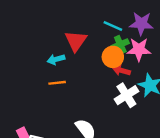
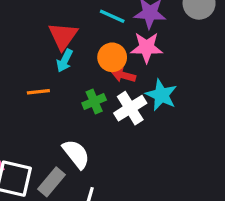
green cross: (120, 45) -> (94, 102), moved
cyan arrow: (56, 59) -> (65, 61), moved, turned -49

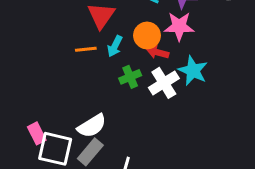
cyan arrow: (65, 61) -> (115, 46), moved
orange line: (38, 92) -> (86, 49), moved
white semicircle: (76, 154) -> (92, 126), moved, turned 96

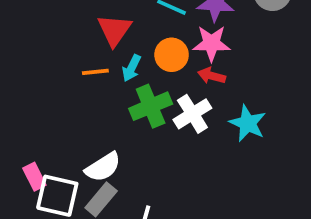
red arrow: (158, 52) -> (211, 76), moved
cyan star: (193, 71) -> (248, 123), moved
green cross: (130, 77) -> (151, 106), size x1.5

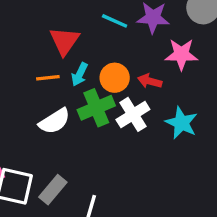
pink star: (211, 43) -> (181, 54), moved
orange circle: (172, 55) -> (115, 78), moved
white semicircle: (103, 167) -> (55, 121), moved

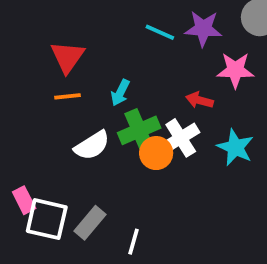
red triangle: (65, 41) -> (67, 57), moved
orange line: (48, 78) -> (67, 96), moved
orange circle: (115, 78) -> (156, 153), moved

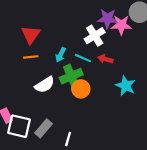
cyan line: (160, 32) -> (83, 58), moved
pink star: (235, 70) -> (121, 25), moved
white cross: (181, 138) -> (95, 36), moved

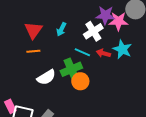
cyan arrow: (61, 55) -> (61, 29), moved
cyan star: (126, 86) -> (122, 49), moved

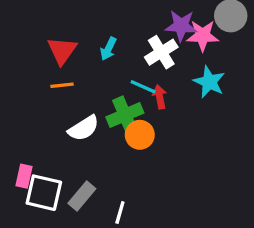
red arrow: (103, 53) -> (160, 97), moved, turned 64
pink rectangle: (10, 106) -> (24, 176), turned 40

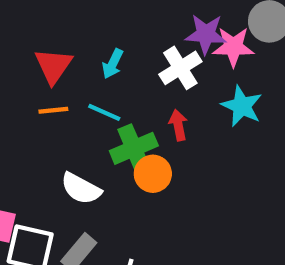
cyan line: (143, 87) -> (104, 112), moved
white semicircle: (84, 128) -> (81, 189), moved, turned 60

